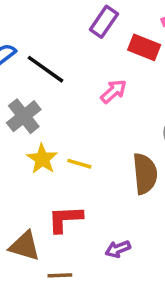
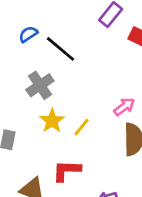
pink arrow: (114, 91) -> (124, 107), moved
yellow line: (79, 164) -> (82, 127), turned -72

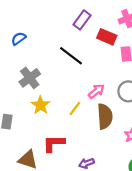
black line: (60, 49) -> (71, 56), moved
yellow line: (82, 127) -> (75, 108), moved

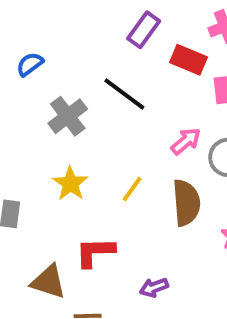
gray cross: (30, 78) -> (68, 116), moved
pink arrow: (96, 91) -> (186, 141), moved

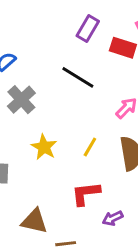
gray cross: (68, 116) -> (21, 100), moved
red L-shape: (95, 252) -> (86, 194), moved

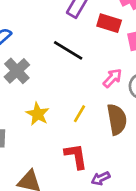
red L-shape: (86, 194) -> (76, 156), turned 88

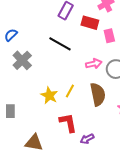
pink arrow: (113, 78) -> (94, 64), turned 35
yellow star: (38, 114) -> (49, 95), moved

